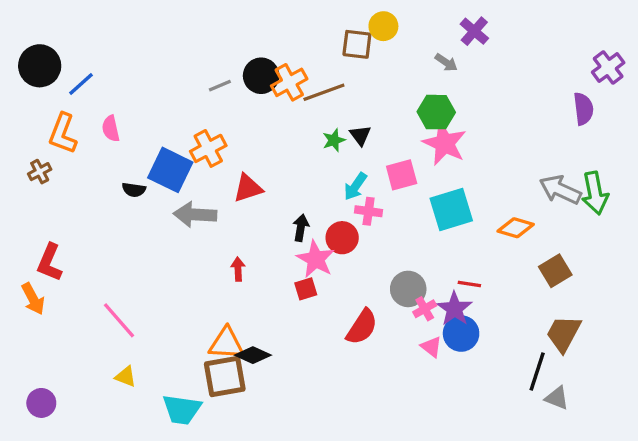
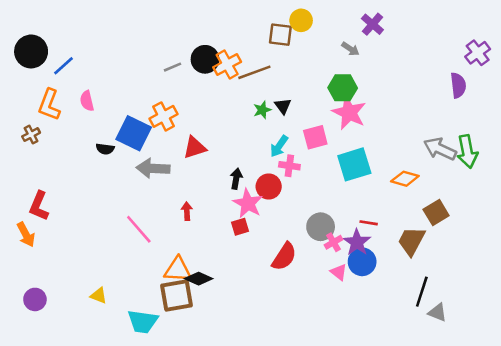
pink line: (119, 320) -> (139, 229), moved
brown trapezoid: (564, 334) -> (411, 241), moved
purple circle: (41, 403) -> (35, 299), moved

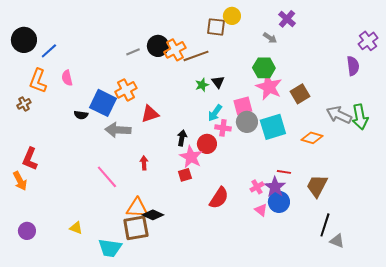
brown square: (436, 212) -> (300, 94), moved
gray circle: (321, 227) -> (247, 122), moved

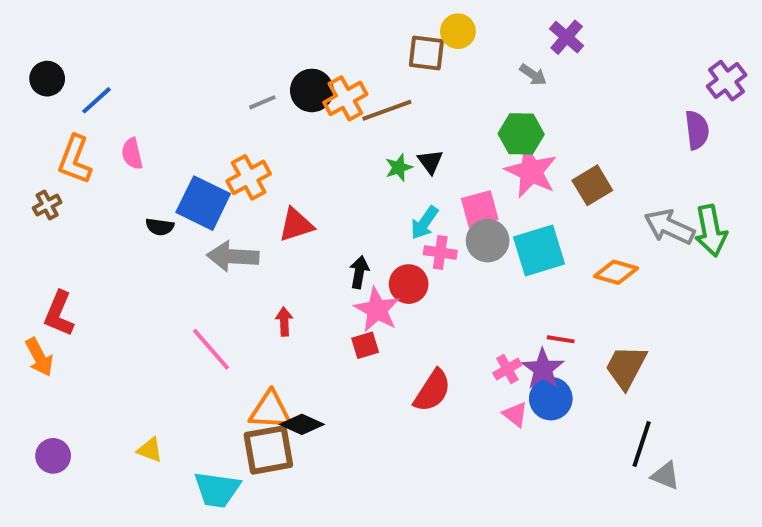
black circle: (24, 40) -> (47, 79), size x0.7

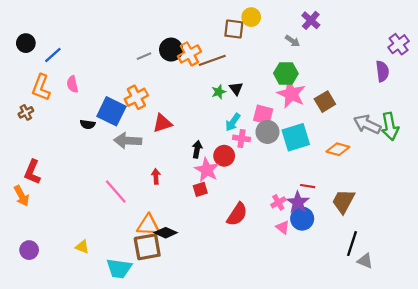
pink square: (480, 209) -> (263, 115), turned 30

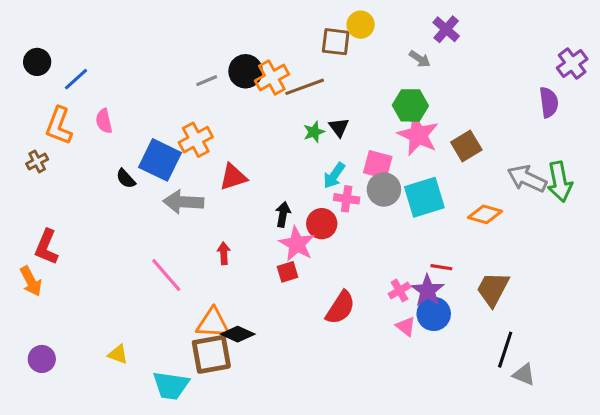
black semicircle: (88, 124) -> (126, 179), turned 40

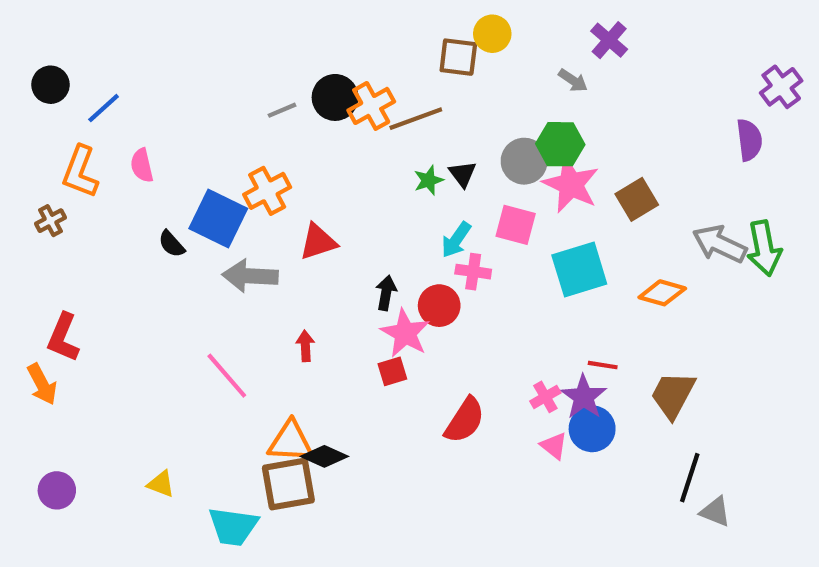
gray circle: (384, 189) -> (524, 161), moved

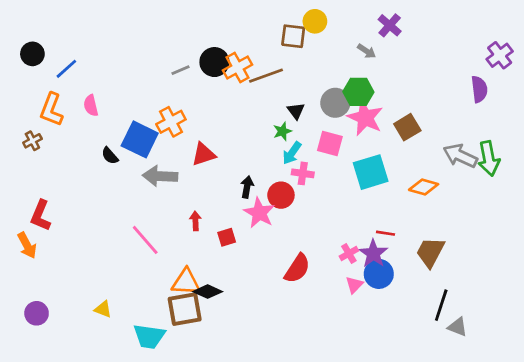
green star: (429, 180) -> (282, 131), moved
red square: (392, 371) -> (227, 237), moved
pink triangle: (554, 446) -> (354, 285), turned 36

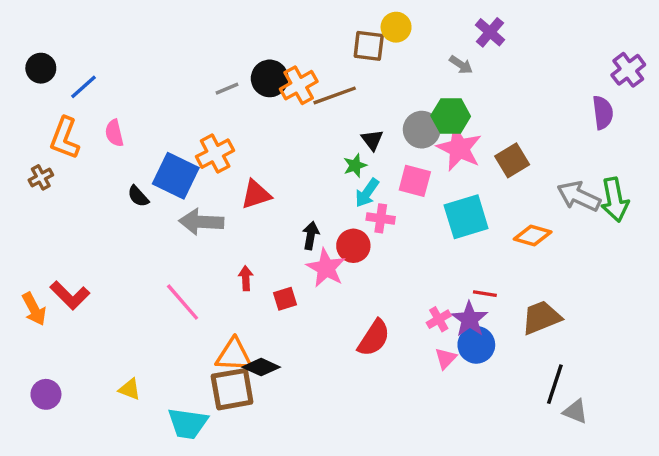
red L-shape: (41, 215) -> (70, 295), moved, turned -68
brown trapezoid: (430, 252) -> (541, 317), turned 40

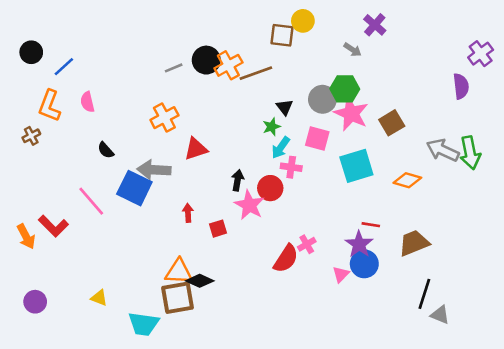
blue square: (176, 176) -> (134, 188), moved
pink line: (183, 302) -> (91, 201), moved
pink cross: (439, 319) -> (307, 244), moved

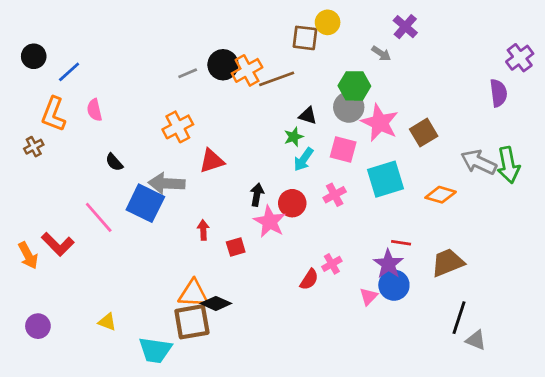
green hexagon: (345, 89) -> (354, 86), moved
black triangle: (285, 107) -> (308, 116), turned -36
pink cross: (291, 167) -> (335, 195), moved, turned -36
red semicircle: (286, 259) -> (309, 279), size x0.7

